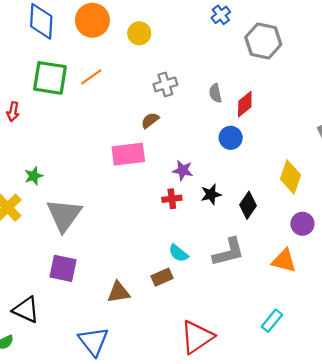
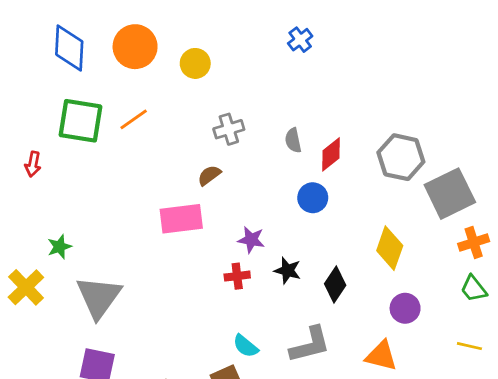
gray hexagon: (263, 41) -> (401, 157), moved
black star: (211, 194) -> (288, 270), turned 30

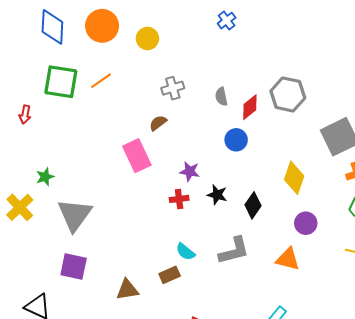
gray hexagon: (401, 157) -> (288, 94), moved
pink rectangle: (181, 219) -> (137, 156), turned 72

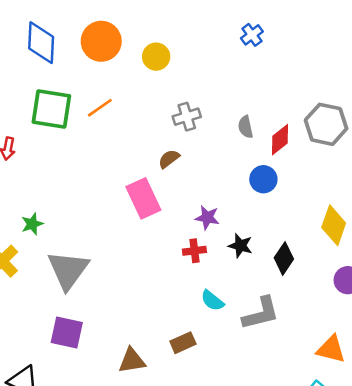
cyan semicircle: (185, 252) -> (212, 301), moved
orange triangle: (288, 259) -> (331, 349), moved

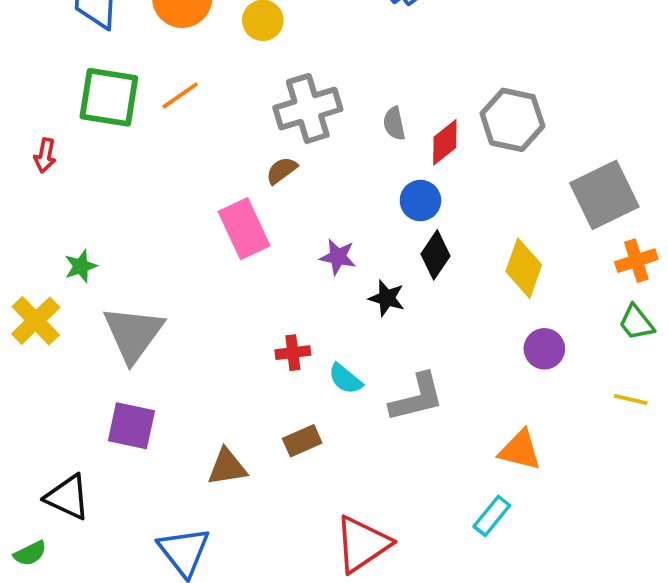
gray cross: (187, 117) -> (308, 109), size x1.6
red cross: (194, 251) -> (293, 353), moved
black diamond: (284, 258) -> (435, 255), moved

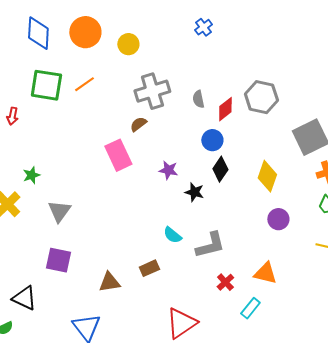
gray triangle: (133, 334) -> (59, 211), size x0.7
red cross: (293, 353) -> (225, 282), moved, turned -36

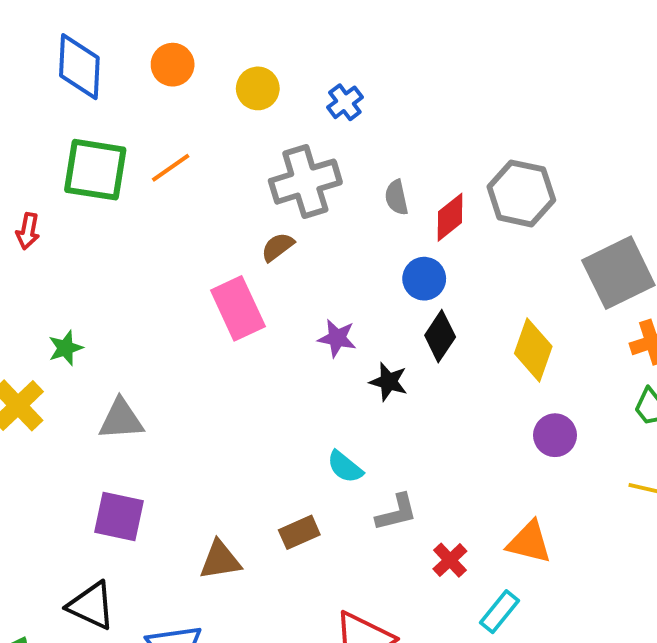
blue cross: (203, 27) -> (345, 102), moved
orange circle: (85, 32) -> (173, 65), size x0.7
gray triangle: (59, 211) -> (121, 419), turned 50
gray L-shape: (210, 245) -> (396, 512), moved, size x0.7
black triangle: (24, 298) -> (91, 606), moved

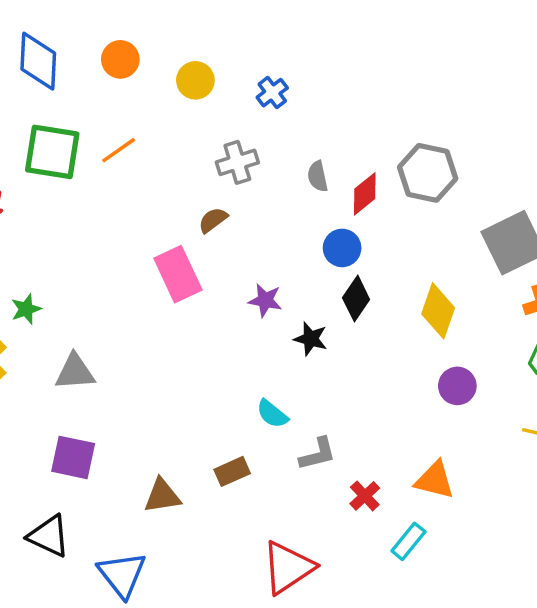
gray cross: (305, 182) -> (237, 162), size x0.7

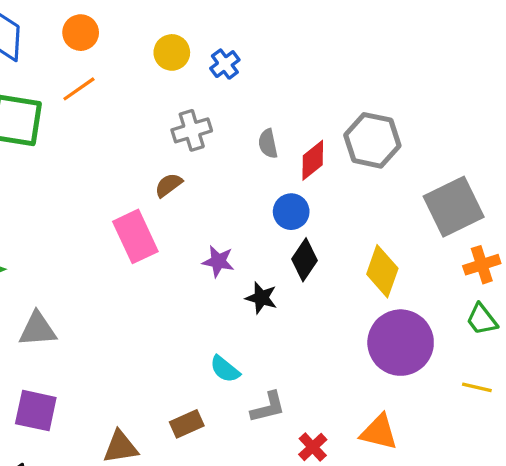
yellow circle: (195, 80) -> (172, 52), moved
orange line: (119, 150) -> (79, 89), moved
purple circle: (457, 386) -> (401, 343), size x1.8

